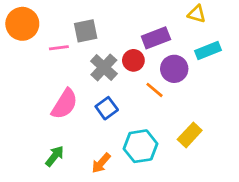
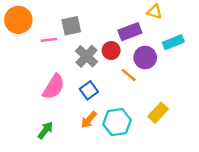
yellow triangle: (197, 14) -> (155, 12), moved
orange arrow: (101, 163) -> (89, 120), moved

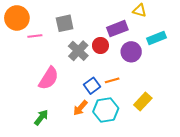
pink line: (49, 40) -> (35, 36), moved
orange line: (129, 75) -> (112, 80), moved, turned -56
blue square: (89, 90) -> (92, 86), moved

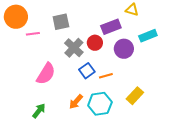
blue square: (92, 86) -> (87, 71), moved

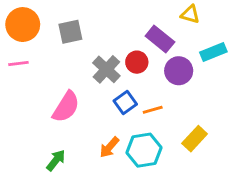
gray square: (61, 22) -> (70, 32), moved
purple rectangle: (111, 27) -> (160, 39), turned 60
pink line: (33, 34) -> (18, 64), moved

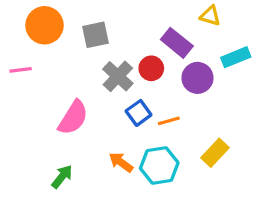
orange circle: (23, 25) -> (45, 25), moved
gray square: (70, 32) -> (96, 35), moved
orange arrow: (109, 147) -> (121, 162), turned 85

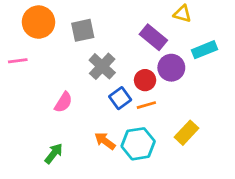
red circle: (151, 68) -> (145, 80), moved
pink semicircle: (73, 118) -> (63, 102), size x0.7

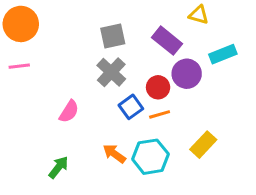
orange circle: (39, 22) -> (21, 24), moved
gray square: (83, 30) -> (113, 36), moved

